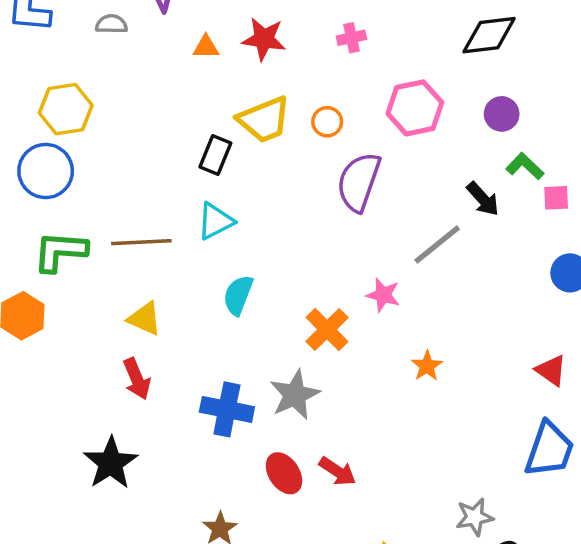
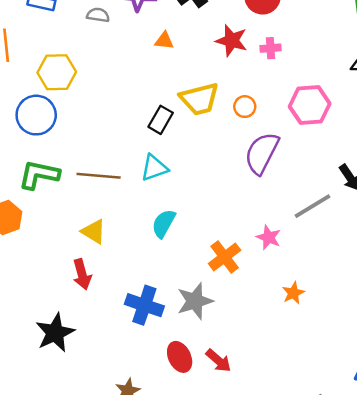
red star: (264, 39) -> (232, 41), moved

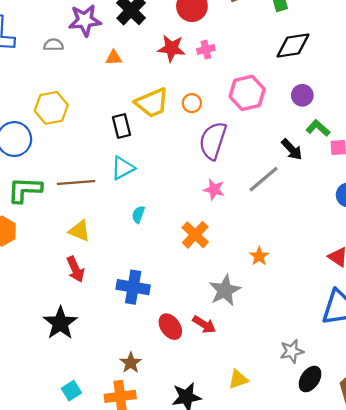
yellow hexagon: (57, 72) -> (51, 108), moved
black rectangle: (161, 120) -> (122, 126), turned -35
cyan semicircle: (164, 223) -> (138, 214), size x0.7
pink star: (269, 237) -> (214, 190), moved
gray star: (195, 301) -> (225, 290), moved

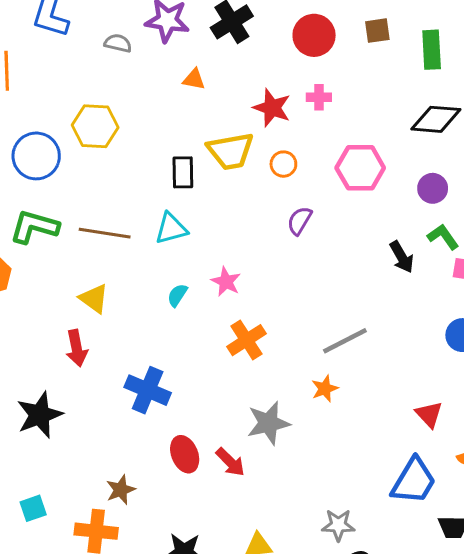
red star: (171, 48) -> (272, 108), moved
purple semicircle: (213, 141) -> (300, 221), size x0.6
gray line: (264, 179) -> (345, 341), moved
pink star: (214, 190) -> (226, 282), moved

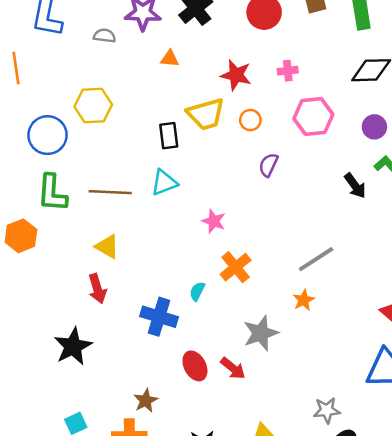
pink cross: (319, 97) -> (288, 71), moved
green L-shape: (34, 227) -> (52, 193), turned -96
cyan semicircle: (177, 295) -> (197, 291), moved

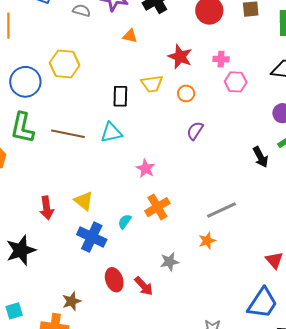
yellow trapezoid: (206, 114) -> (152, 84), size x0.7
pink hexagon: (313, 116) -> (236, 82), moved, size x0.7
yellow triangle: (107, 247) -> (84, 201), moved
gray star: (261, 333) -> (169, 262), size x0.7

